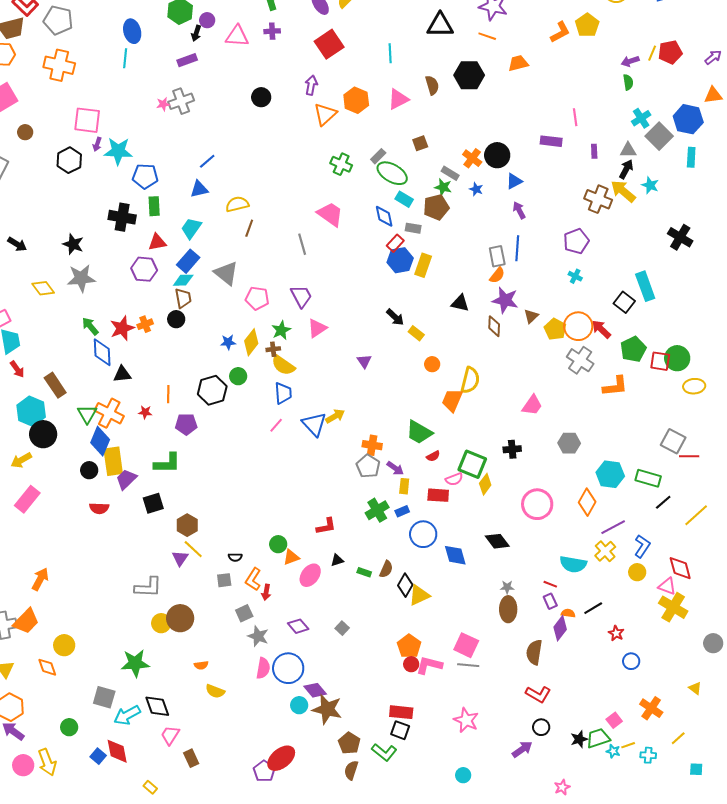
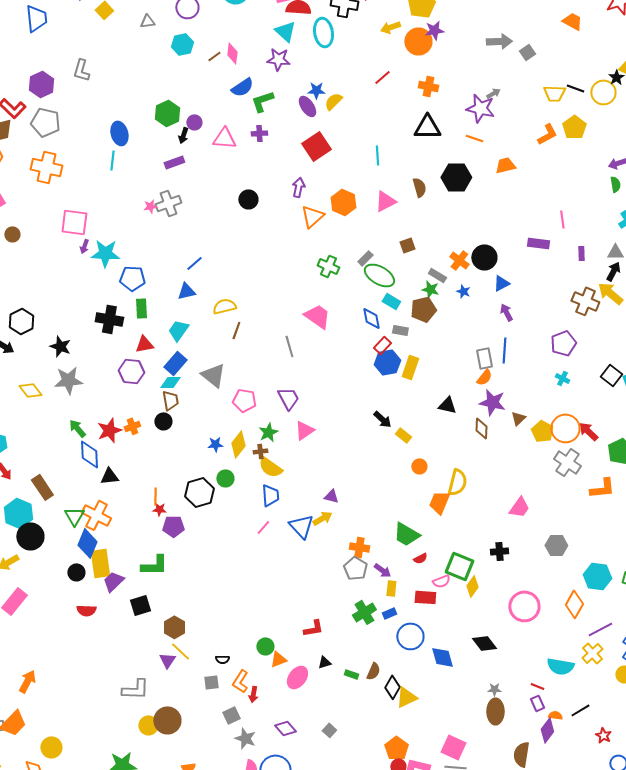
black hexagon: (69, 160) -> (21, 321), moved
black square: (624, 302) -> (611, 375), moved
purple triangle: (364, 361) -> (331, 496), moved, turned -42
red star: (145, 412) -> (159, 509), moved

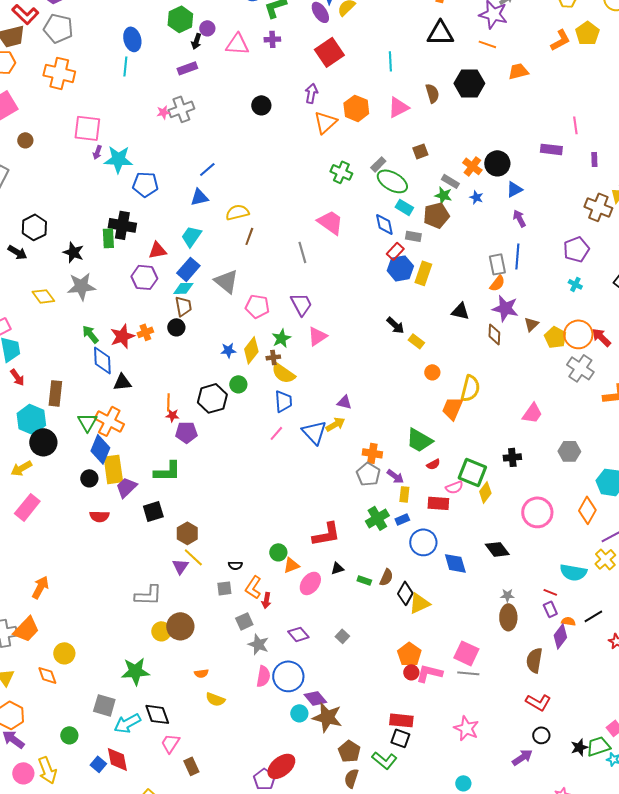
green rectangle: (141, 308) -> (108, 238), moved
brown rectangle: (42, 487) -> (55, 393), turned 40
red L-shape: (313, 628) -> (326, 534), size x1.4

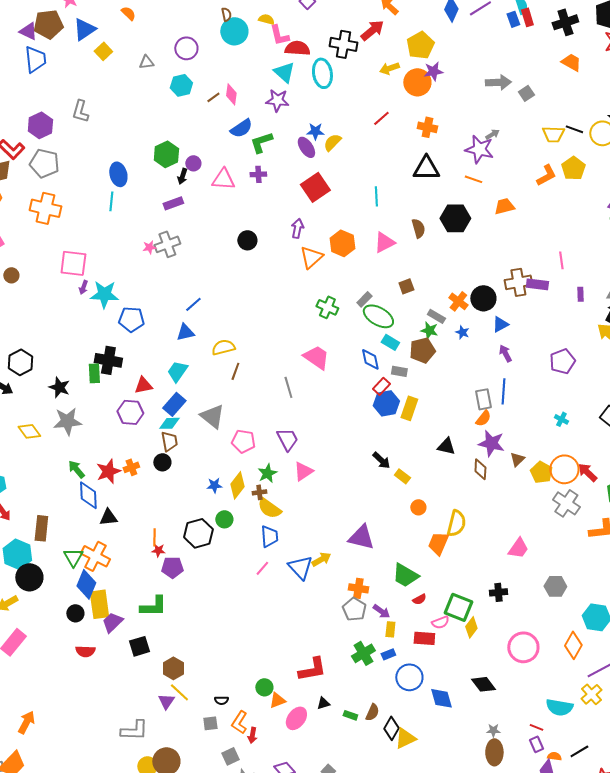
brown cross: (598, 207) -> (518, 282), moved, turned -32
purple pentagon: (576, 249) -> (562, 361), moved
purple triangle: (344, 402) -> (361, 537), moved, size x1.8

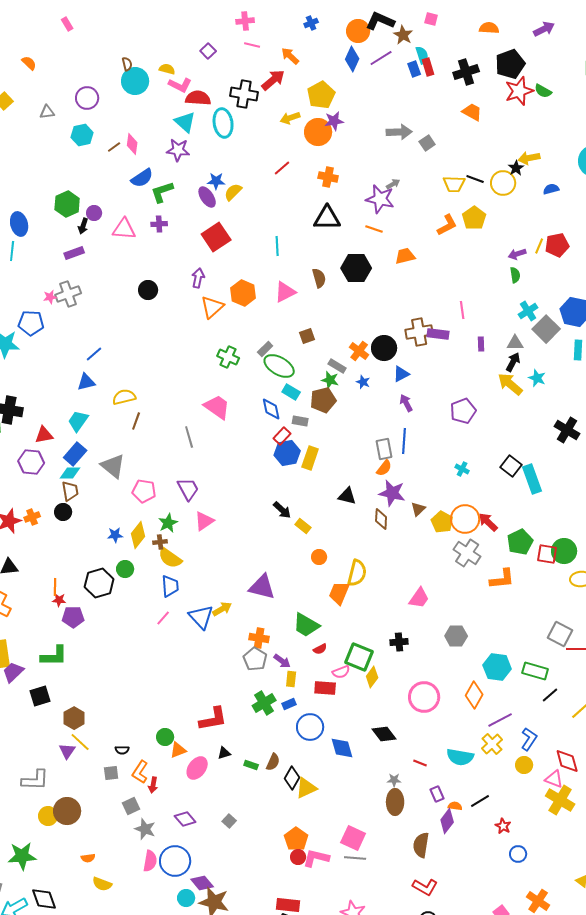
pink L-shape: (279, 35) -> (180, 85), turned -50
blue pentagon: (131, 319) -> (31, 323), moved
red line: (536, 727) -> (420, 763), moved

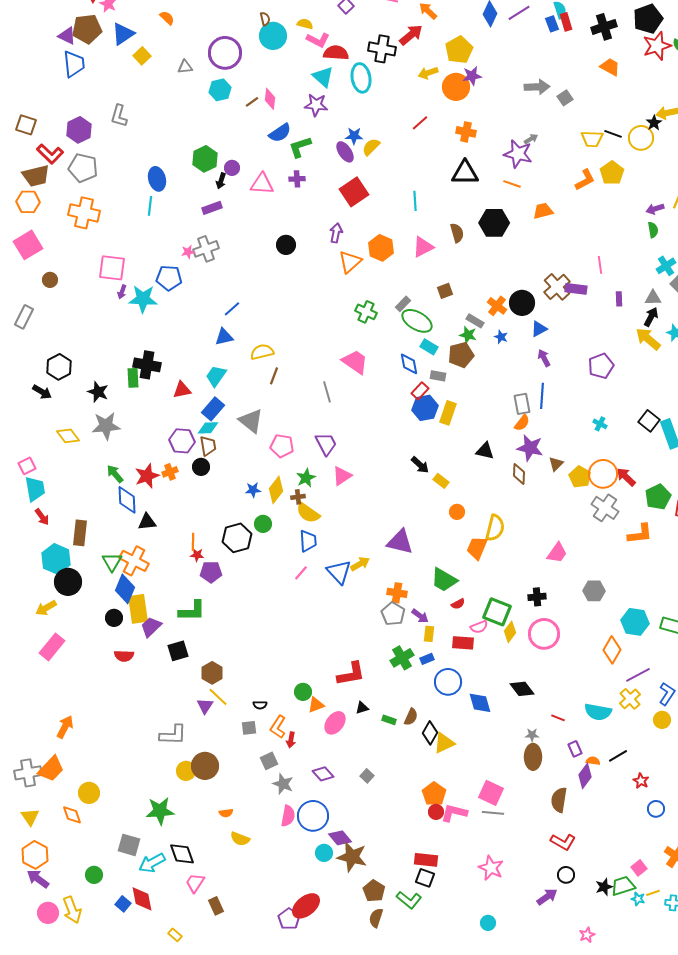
purple circle: (87, 98) -> (225, 53), size x1.4
brown cross: (419, 332) -> (557, 287), turned -32
purple hexagon: (31, 462) -> (182, 441), moved
pink circle: (424, 697) -> (544, 634), moved

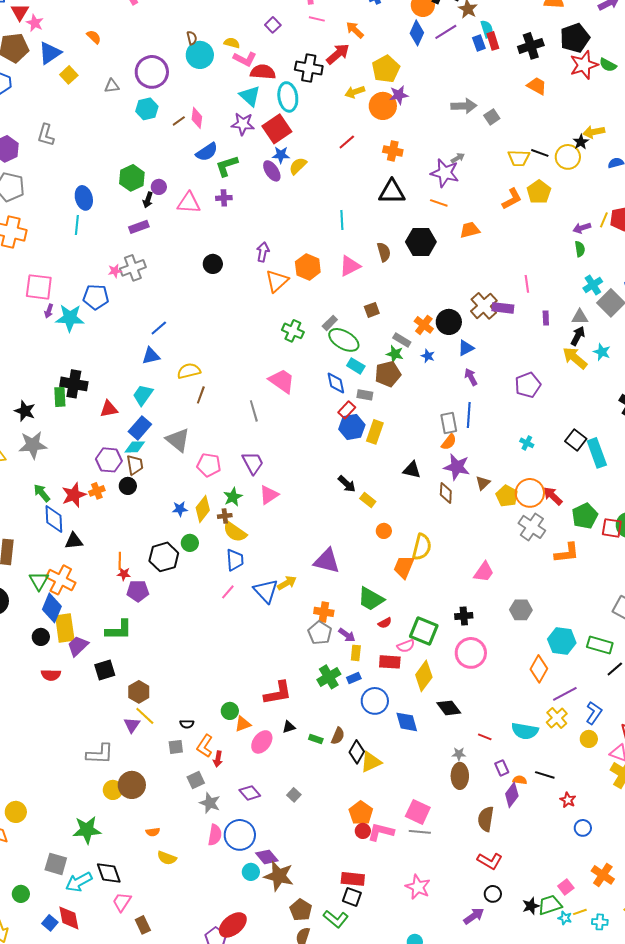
red square: (354, 192) -> (277, 129), moved
yellow diamond: (510, 632) -> (424, 676), moved, size x1.4
black line: (618, 756) -> (545, 775), turned 48

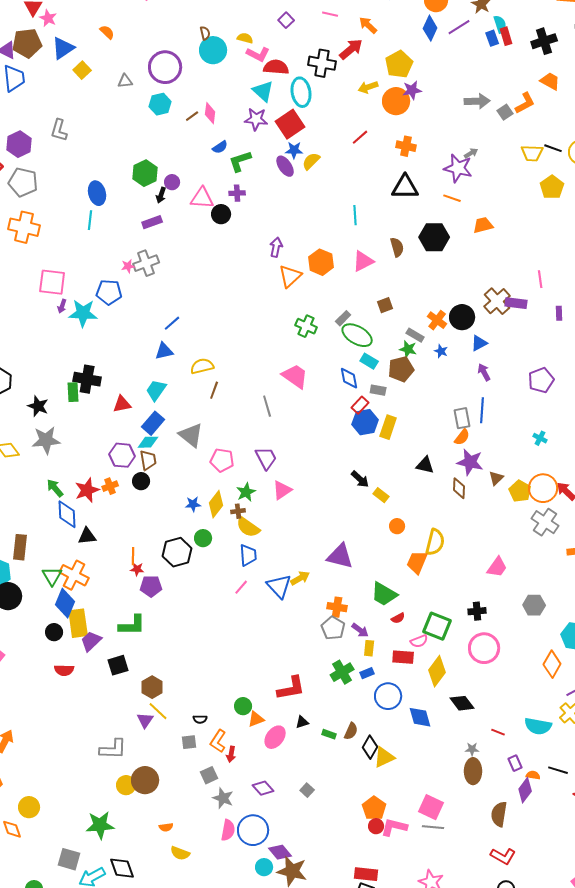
blue semicircle: (207, 152) -> (220, 147), size x0.7
orange L-shape: (512, 199) -> (525, 103), moved
black circle: (213, 264) -> (221, 214), moved

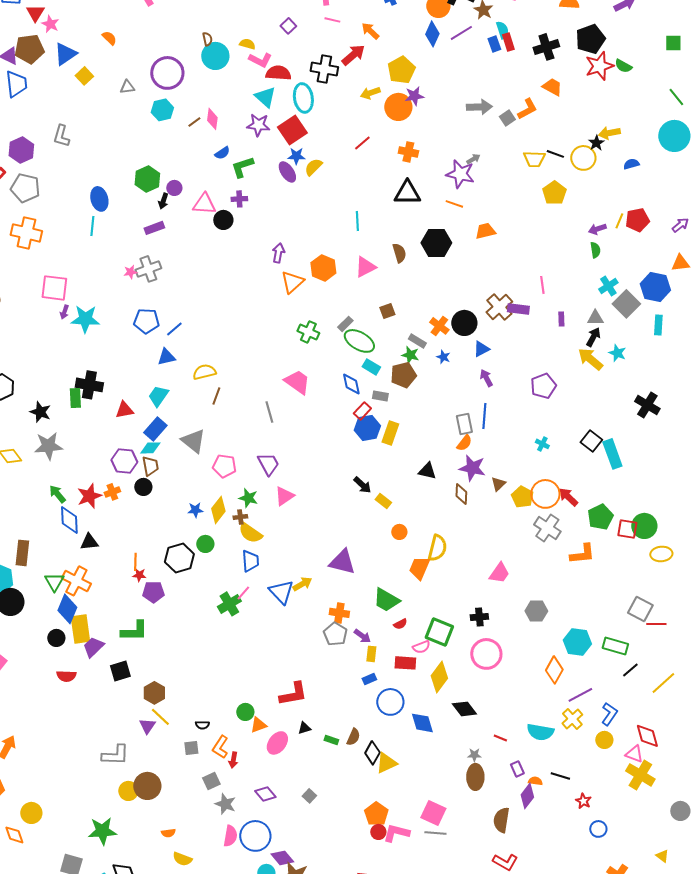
blue pentagon: (109, 292) -> (146, 321), moved
green star: (246, 492) -> (248, 498), turned -30
green cross: (342, 672) -> (229, 604), moved

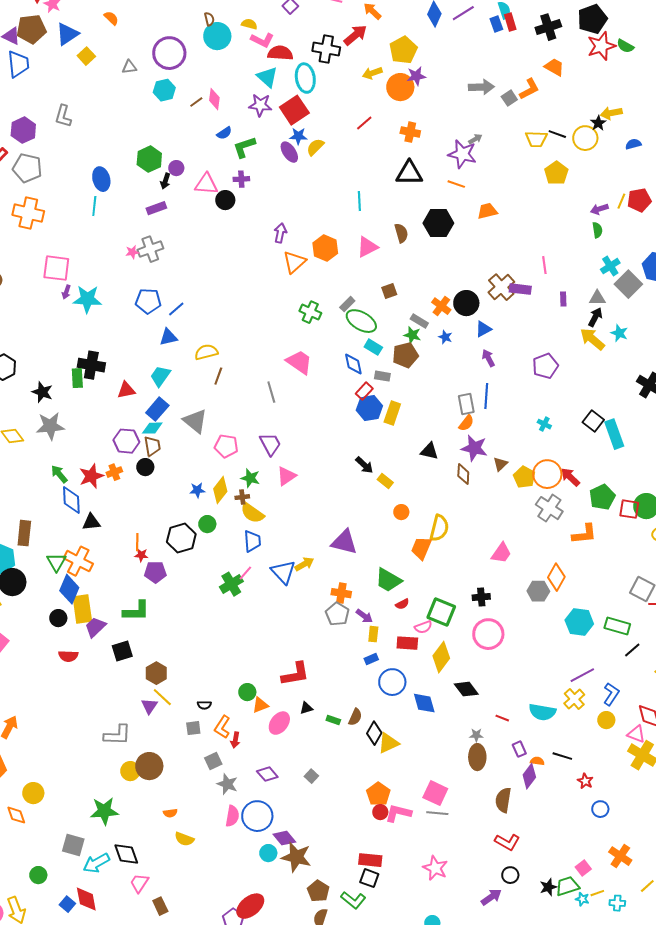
orange diamond: (554, 670) -> (556, 577), moved

